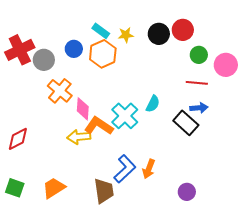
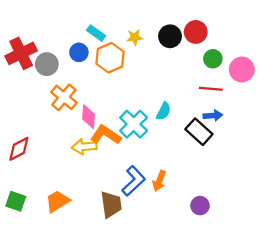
cyan rectangle: (101, 31) -> (96, 33), moved

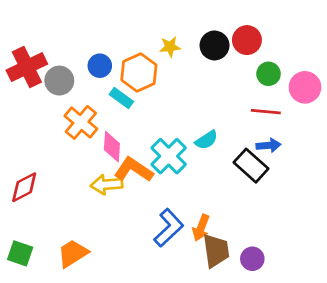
cyan rectangle: (96, 33) -> (121, 98), moved
cyan semicircle: (164, 111) -> (206, 140), turned 30
brown trapezoid: (111, 205) -> (216, 251), moved

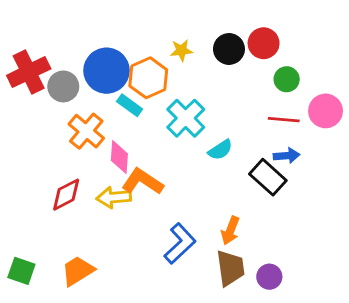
blue circle: (100, 66) -> (106, 71), size x1.8
pink circle: (305, 87) -> (326, 111), moved
cyan cross: (169, 156) -> (186, 118), moved
red diamond: (24, 187) -> (66, 195), moved
orange arrow: (201, 228) -> (230, 231), moved

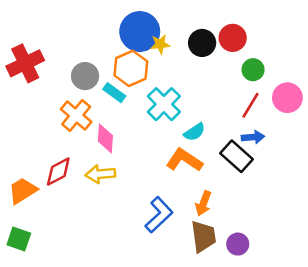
blue circle: (106, 71) -> (140, 32), moved
gray circle: (63, 86) -> (85, 76), moved
red line: (284, 120) -> (250, 105), turned -64
orange L-shape: (143, 182) -> (184, 160), moved
orange trapezoid: (78, 271) -> (23, 191), moved

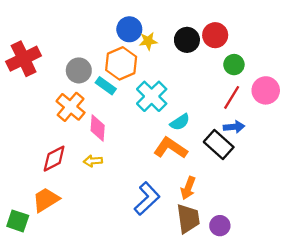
blue circle: (140, 32) -> (129, 29), size x0.7
yellow arrow: (100, 174) -> (93, 161), size x0.7
orange trapezoid: (23, 191) -> (46, 200), moved

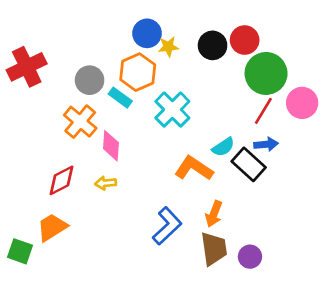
green circle: (234, 65) -> (266, 73), size x1.8
cyan semicircle: (180, 122) -> (223, 147), moved

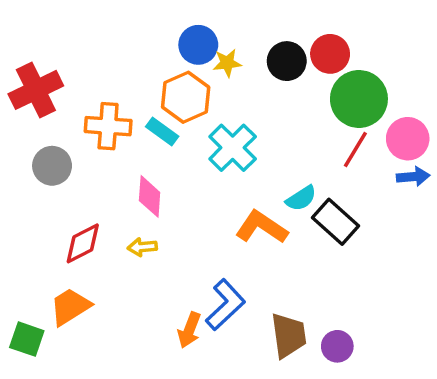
gray circle: (90, 80) -> (52, 166), moved
orange cross: (80, 122) -> (108, 126), moved, turned -36
blue arrow: (266, 144) -> (413, 177), moved
orange arrow: (214, 214) -> (189, 330), moved

